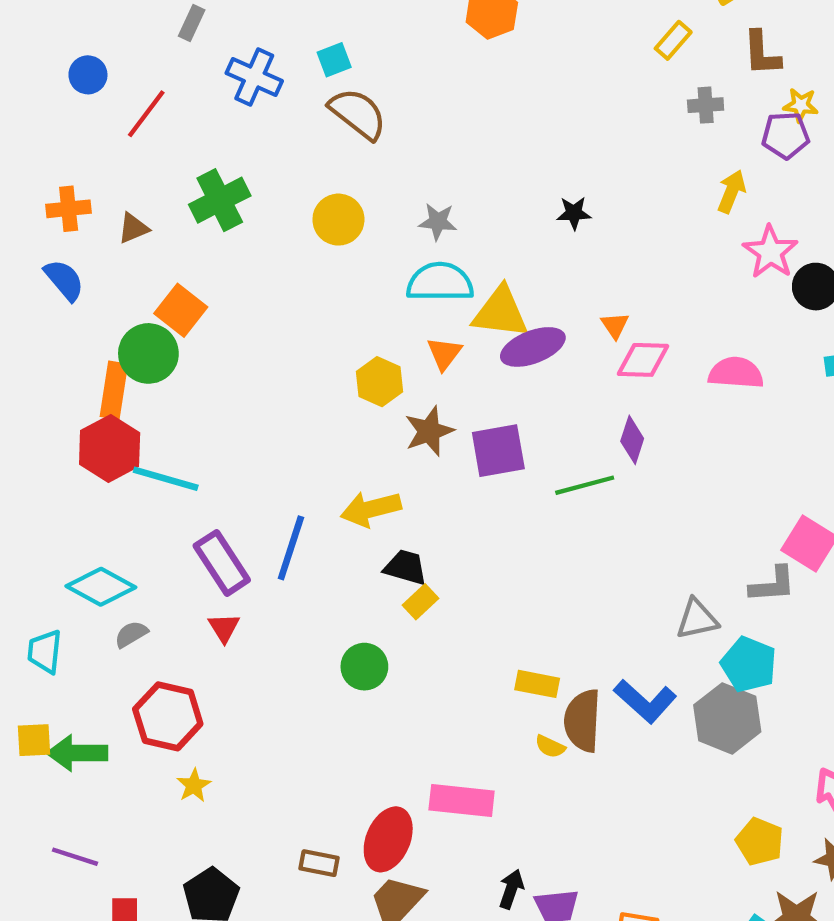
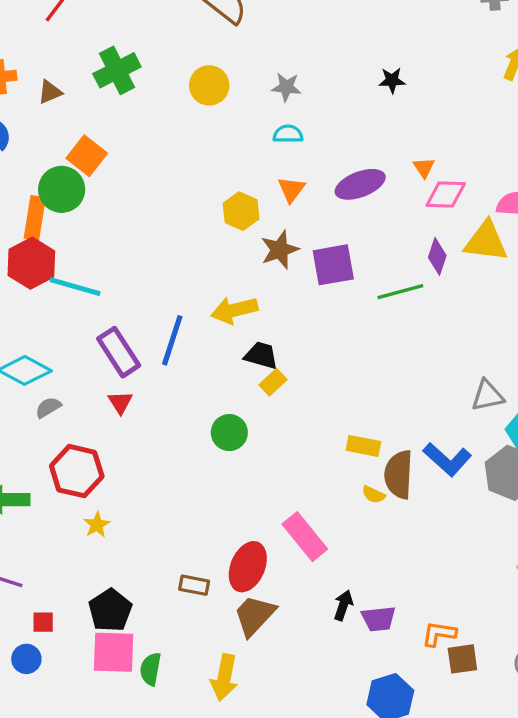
cyan semicircle: (440, 282) -> (288, 134), size x0.6
yellow triangle: (500, 312) -> (486, 241), moved
pink rectangle: (462, 801) -> (305, 537), turned 45

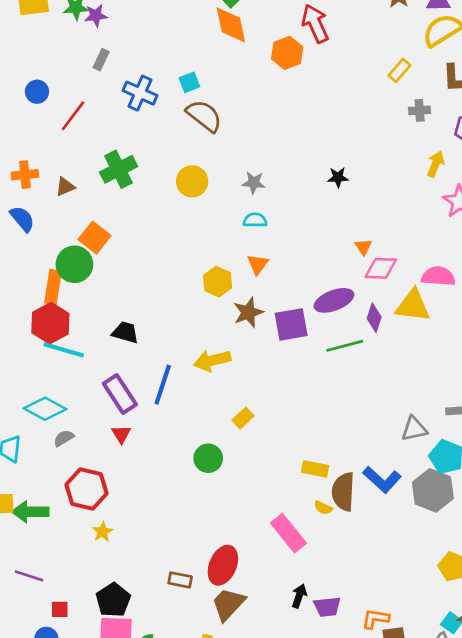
purple ellipse: (360, 184) -> (334, 300), moved
cyan line: (75, 287) -> (64, 350), moved
black trapezoid: (261, 355) -> (125, 332), moved
pink rectangle: (305, 537) -> (288, 533), moved

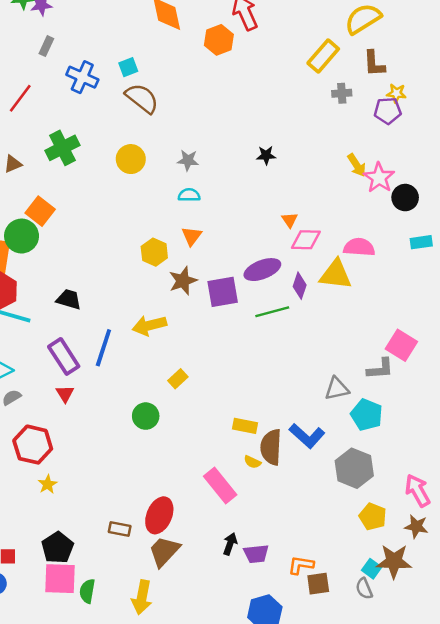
yellow rectangle: (399, 70) -> (323, 56), size x1.5
yellow arrow: (436, 164) -> (357, 165), moved, turned 125
gray hexagon: (433, 490) -> (354, 468), moved

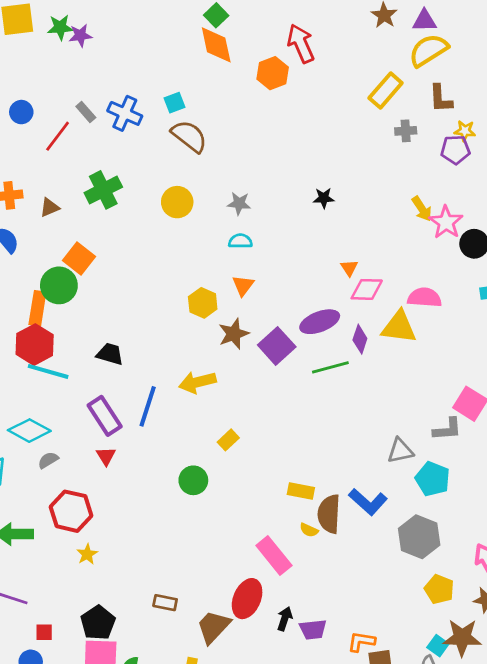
gray rectangle: (46, 46) -> (86, 112), moved, turned -66
purple square: (223, 292) -> (277, 346), turned -32
red ellipse: (159, 515) -> (247, 599), moved

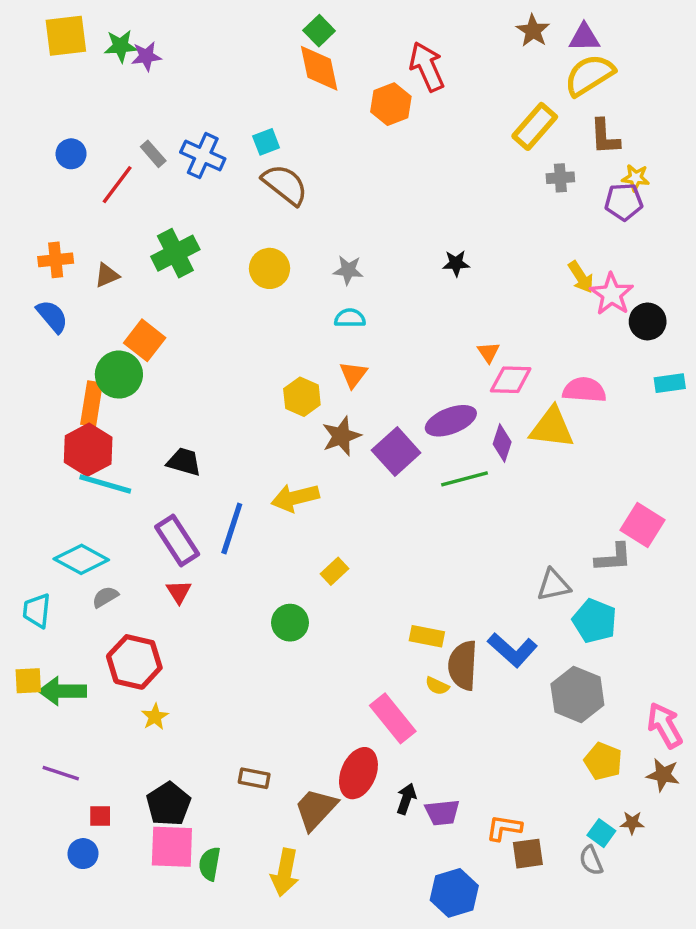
brown star: (462, 638) -> (632, 823), size x0.5

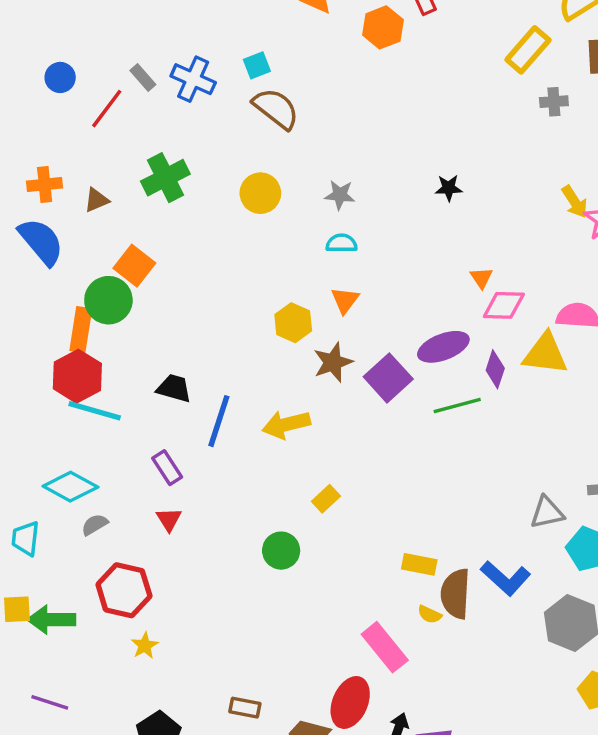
blue semicircle: (52, 316) -> (41, 242), size x1.4
blue line: (232, 529) -> (219, 421), moved
purple rectangle: (177, 540) -> (167, 468), size x0.7

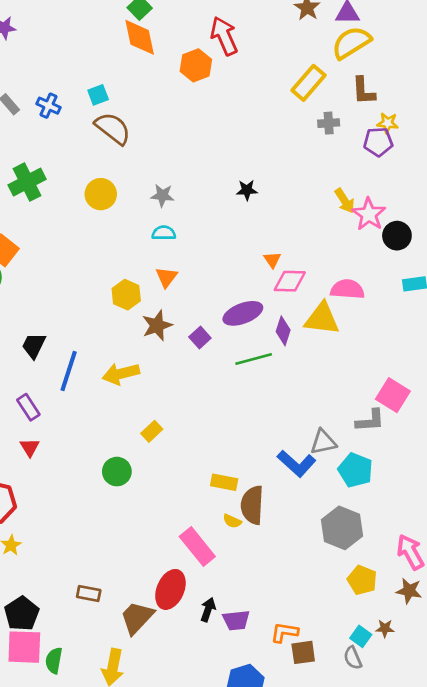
blue cross: (193, 79) -> (48, 106), size x0.7
purple square: (388, 378) -> (200, 337), size x0.6
black trapezoid: (174, 388) -> (34, 346), turned -80
blue L-shape: (506, 578) -> (296, 463), moved

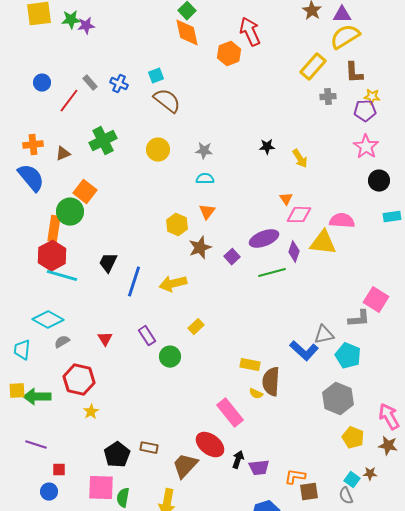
yellow arrow: (345, 201) -> (300, 159), moved
pink star: (369, 214) -> (366, 147), moved
purple rectangle: (28, 407) -> (147, 336), moved
red ellipse: (170, 589) -> (210, 445), turned -76
black pentagon: (22, 614) -> (117, 455), moved

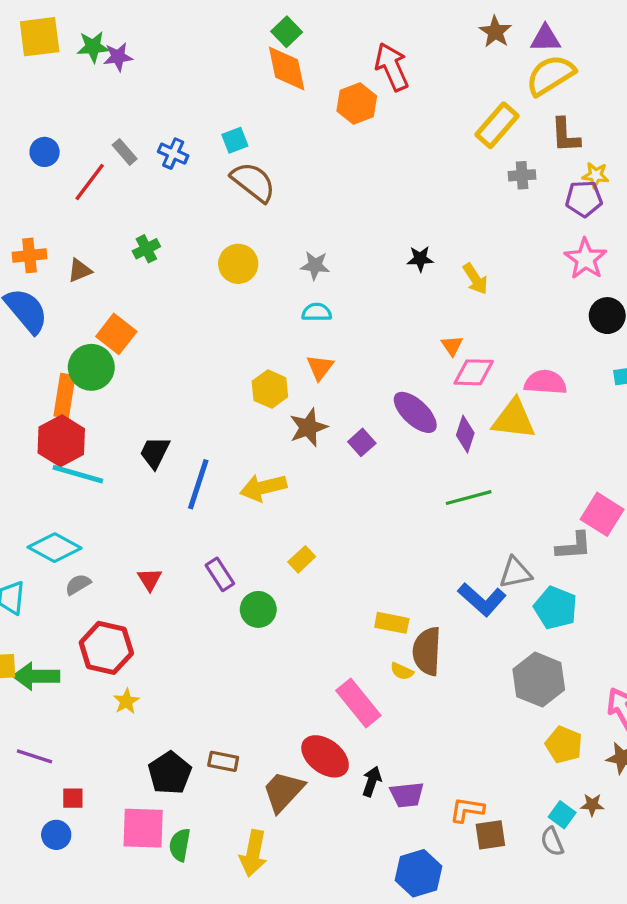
green cross: (103, 141) -> (146, 249), size x0.6
purple ellipse: (264, 239) -> (415, 412), turned 64
green line: (272, 273) -> (469, 498), moved

